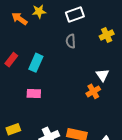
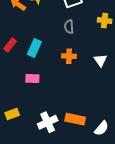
yellow cross: (107, 35) -> (105, 21), turned 32
orange cross: (93, 91) -> (69, 56), moved, turned 32

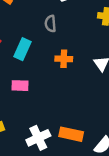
gray semicircle: (69, 27) -> (50, 24), moved

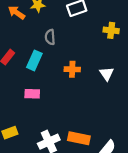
gray semicircle: (50, 24) -> (50, 37), moved

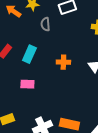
gray semicircle: (50, 37) -> (45, 24), moved

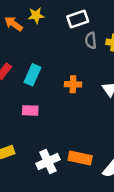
gray semicircle: (45, 24) -> (91, 40), moved

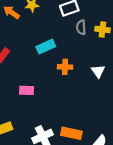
cyan rectangle: (33, 75) -> (46, 47), moved, turned 42

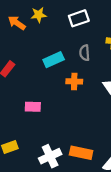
gray semicircle: (81, 27) -> (85, 53), moved

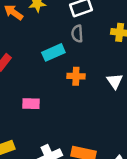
gray semicircle: (85, 53) -> (77, 34), moved

